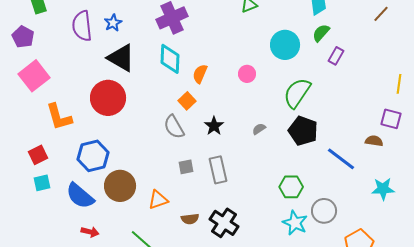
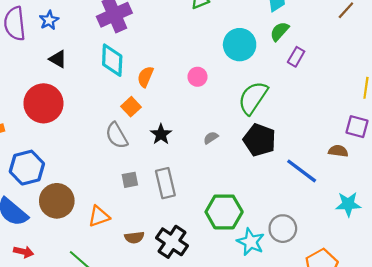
black triangle: (121, 58) -> (58, 59), size x0.6
green hexagon: (291, 187) -> (224, 212), moved, size x1.4

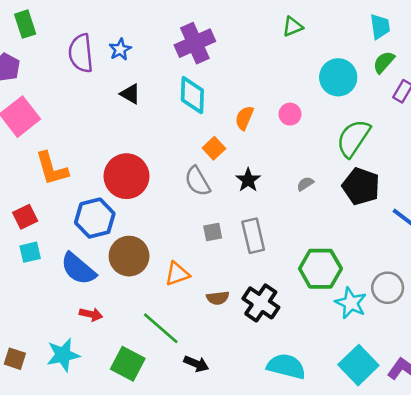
orange semicircle: (145, 77) -> (244, 118), moved
red circle: (43, 103) -> (126, 176), moved

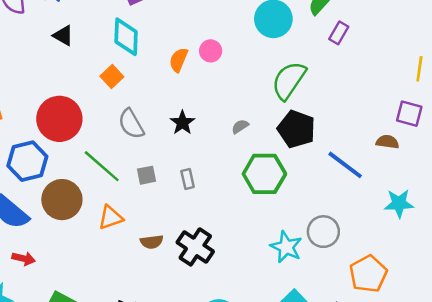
pink circle: (290, 114) -> (211, 51), moved
orange square: (214, 148) -> (112, 77), moved
gray rectangle: (253, 236) -> (188, 179), size x0.6
green hexagon: (320, 269) -> (264, 174), moved
green line: (161, 328) -> (102, 166), moved

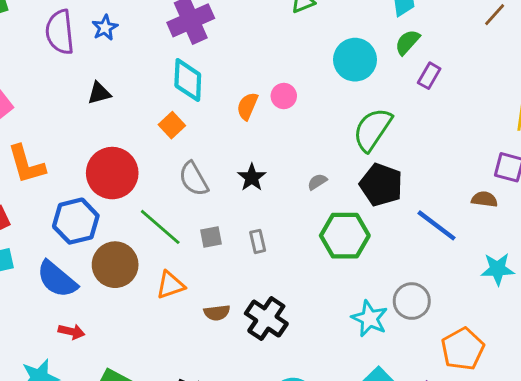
black triangle: (63, 36) -> (99, 93), moved, turned -45

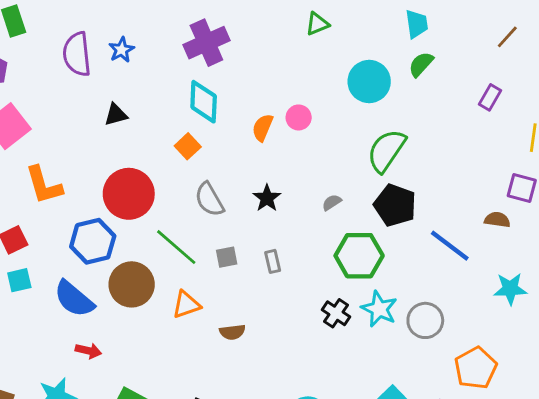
purple rectangle: (429, 76) -> (490, 97), moved
black cross: (266, 318) -> (336, 313), moved, size x0.7
cyan star: (370, 318) -> (379, 309), moved

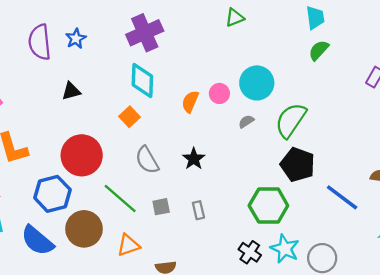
cyan circle: (369, 81) -> (257, 83), moved
gray semicircle: (332, 202) -> (246, 121), moved

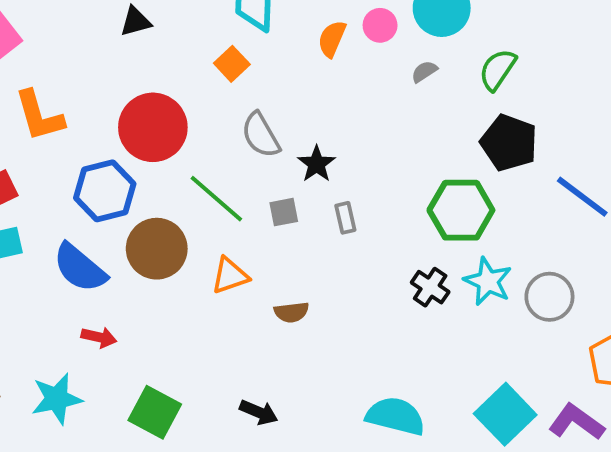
green semicircle: (291, 120) -> (497, 70), size x0.7
black star: (194, 159) -> (317, 164), moved

